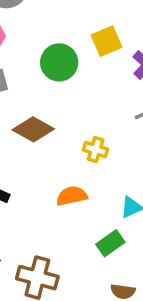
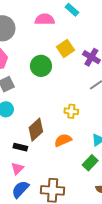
brown diamond: (33, 129) -> (36, 130), moved, turned -60

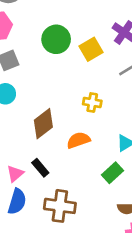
yellow square: (65, 49) -> (91, 49), moved
black rectangle: (20, 147) -> (40, 168), moved, turned 32
blue semicircle: (20, 189) -> (17, 202), turned 150

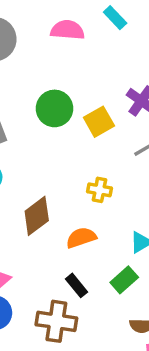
black rectangle: (40, 168) -> (76, 285), moved

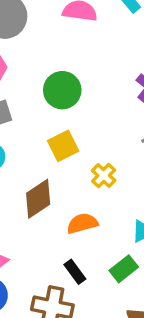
yellow square: (99, 122) -> (63, 146), moved
yellow cross: (100, 190) -> (104, 176), turned 30

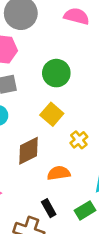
yellow square: (63, 146) -> (52, 114), turned -30

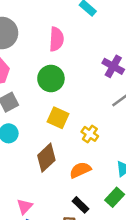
pink semicircle: (77, 16) -> (56, 39), moved, turned 95

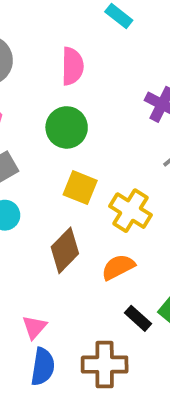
yellow cross: (90, 134) -> (131, 211), size x1.5
black rectangle: (81, 205) -> (138, 318), moved

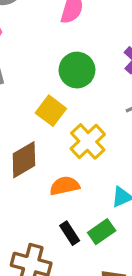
green circle: (67, 127) -> (77, 70), moved

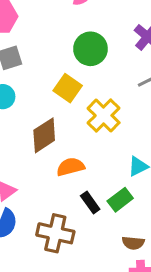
orange semicircle: (65, 186) -> (71, 167), moved

